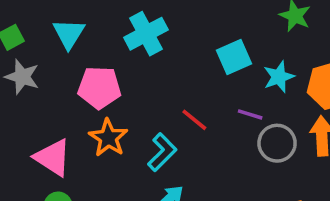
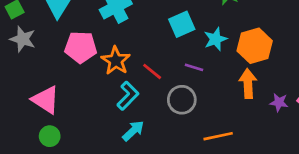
orange star: (108, 138) -> (116, 61), moved
gray circle: (277, 143) -> (182, 100), moved

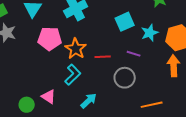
red line: (152, 71) -> (103, 57), turned -42
cyan L-shape: (128, 96) -> (73, 75), moved
pink triangle: (46, 100) -> (49, 97), moved, size x0.7

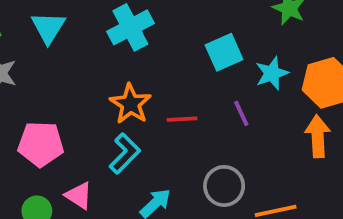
pink pentagon: (50, 39) -> (41, 144), moved
purple line: (134, 54) -> (241, 113), turned 48
gray circle: (125, 78) -> (224, 186), moved

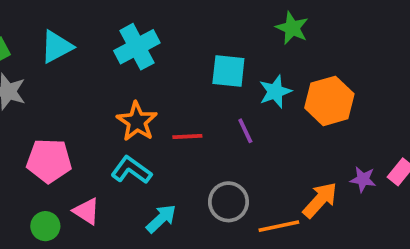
cyan triangle: (48, 27) -> (57, 47), turned 30
cyan square: (224, 52) -> (228, 71), turned 30
orange arrow: (318, 136) -> (320, 200), moved, turned 45
cyan L-shape: (125, 154) -> (131, 170), turned -99

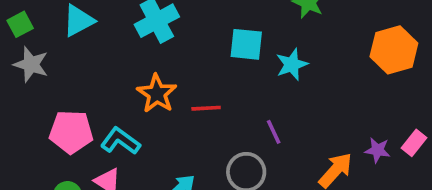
orange hexagon: (329, 101) -> (394, 50), moved
purple line: (245, 131) -> (274, 132), moved
cyan L-shape: (131, 170) -> (120, 141), moved

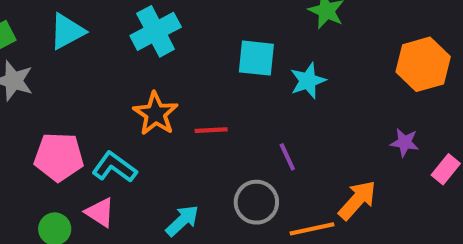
purple star: (378, 150) -> (405, 142), moved

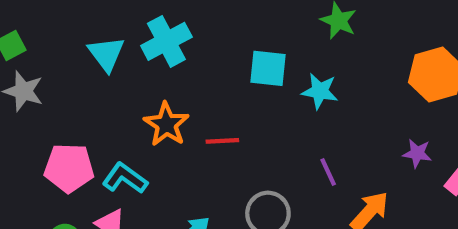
cyan triangle: (67, 31) -> (106, 54), moved, turned -39
cyan star: (308, 81) -> (320, 91), turned 30
purple line: (287, 157) -> (328, 172), moved

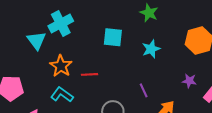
cyan triangle: (106, 54) -> (36, 40), moved
cyan star: (320, 91) -> (151, 49), moved, turned -30
cyan L-shape: (125, 178) -> (62, 95), moved

